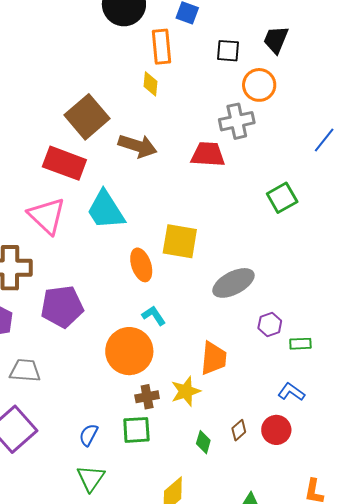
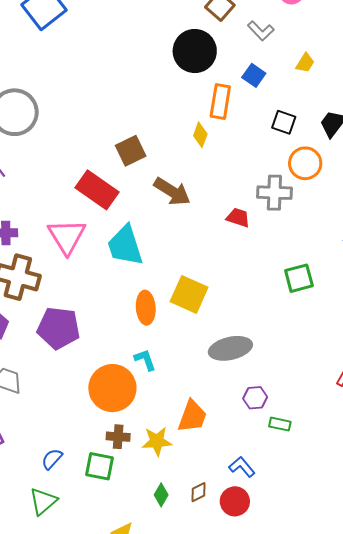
brown square: (87, 117) -> (131, 151), size x0.7
red trapezoid: (208, 154) -> (238, 218), size x0.7
blue L-shape: (291, 392) -> (242, 467), moved

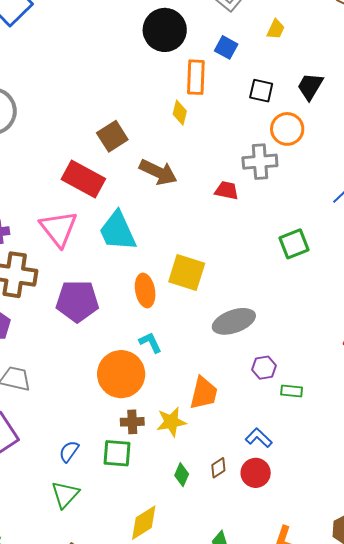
purple pentagon: (59, 328) -> (77, 301), moved

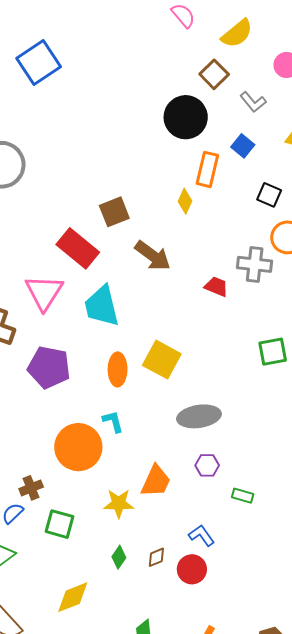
purple hexagon: (264, 368) -> (207, 465), moved
brown cross: (132, 422) -> (31, 488), moved, turned -30

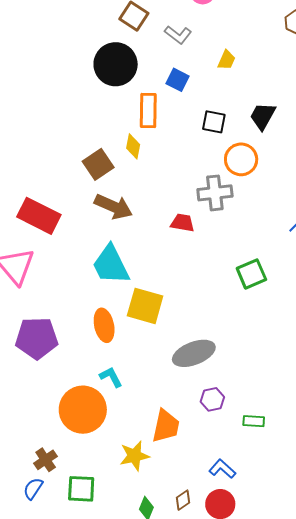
brown square: (114, 212) -> (98, 164), moved
cyan trapezoid: (102, 306) -> (111, 265), moved

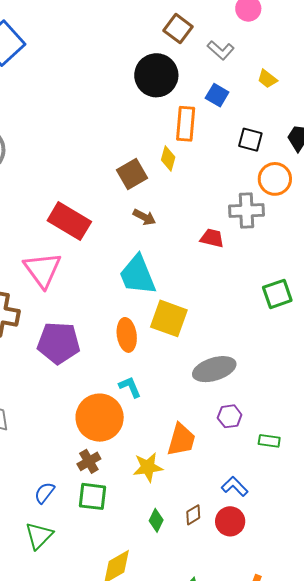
yellow trapezoid: (226, 60) -> (267, 79), turned 100
brown arrow: (113, 207) -> (144, 217), size x0.6
brown cross: (46, 460) -> (89, 461), moved

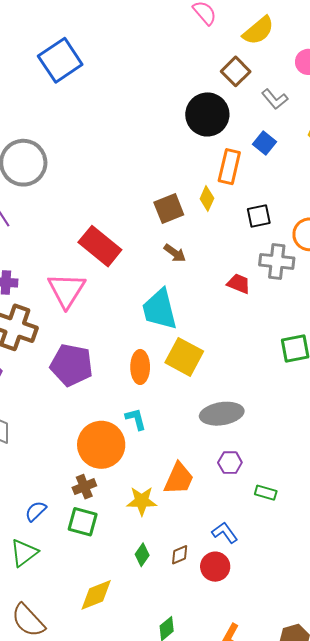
black square: (250, 140) -> (259, 216), moved, turned -35

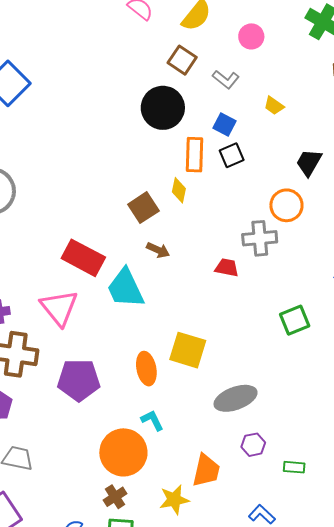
black square: (259, 216) -> (232, 155), moved
cyan trapezoid: (160, 309) -> (125, 288), moved

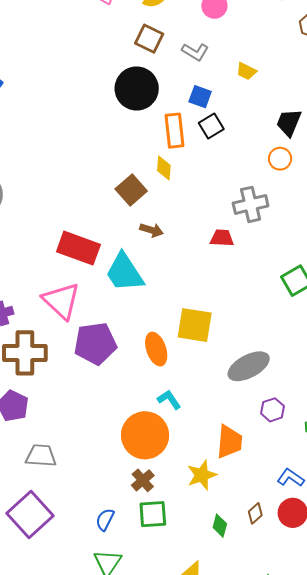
orange circle: (286, 205) -> (280, 159), moved, size x0.7
purple pentagon: (79, 380) -> (95, 344), moved

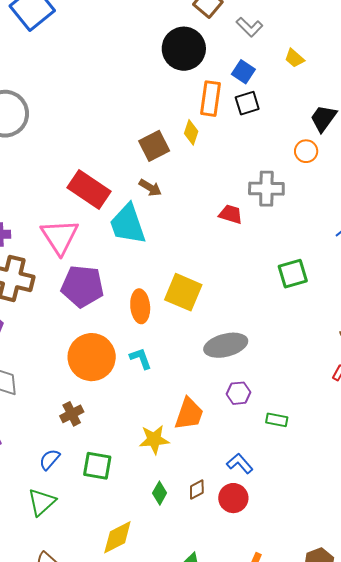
brown arrow: (151, 230) -> (150, 188), moved
orange circle: (145, 435) -> (92, 357), moved
brown cross: (143, 480) -> (72, 414), moved

